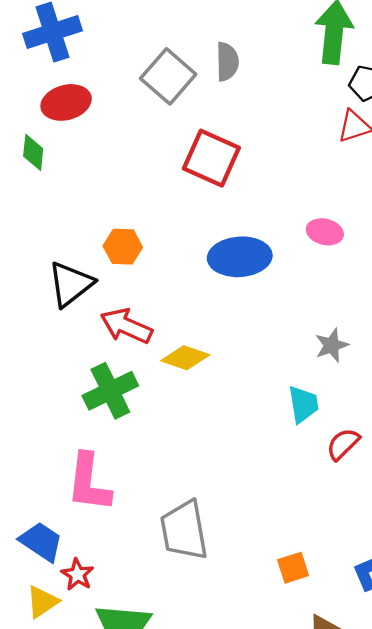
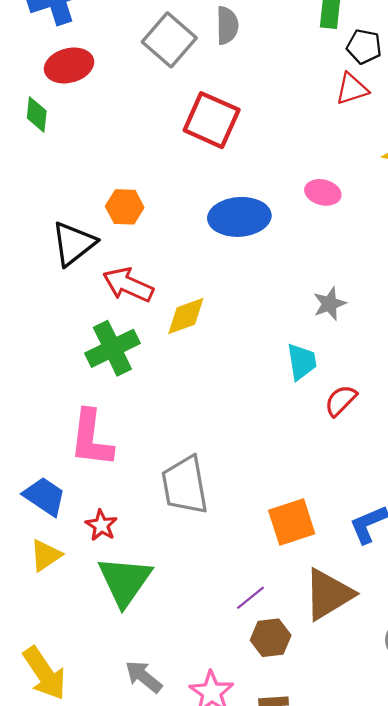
yellow diamond: (185, 358) -> (186, 316), turned -39
orange square: (293, 568) -> (292, 522), size x1.5
red star: (77, 575) -> (101, 525), moved

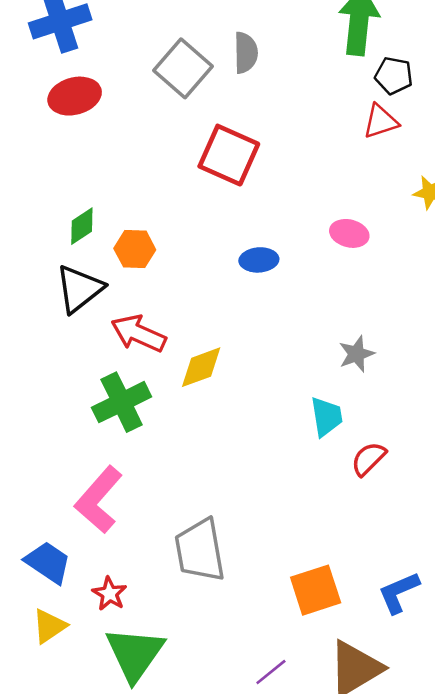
green diamond: (37, 114) -> (82, 226), moved, turned 51
blue ellipse: (239, 217) -> (259, 260), size x0.6
pink L-shape: (91, 438) -> (99, 500), turned 34

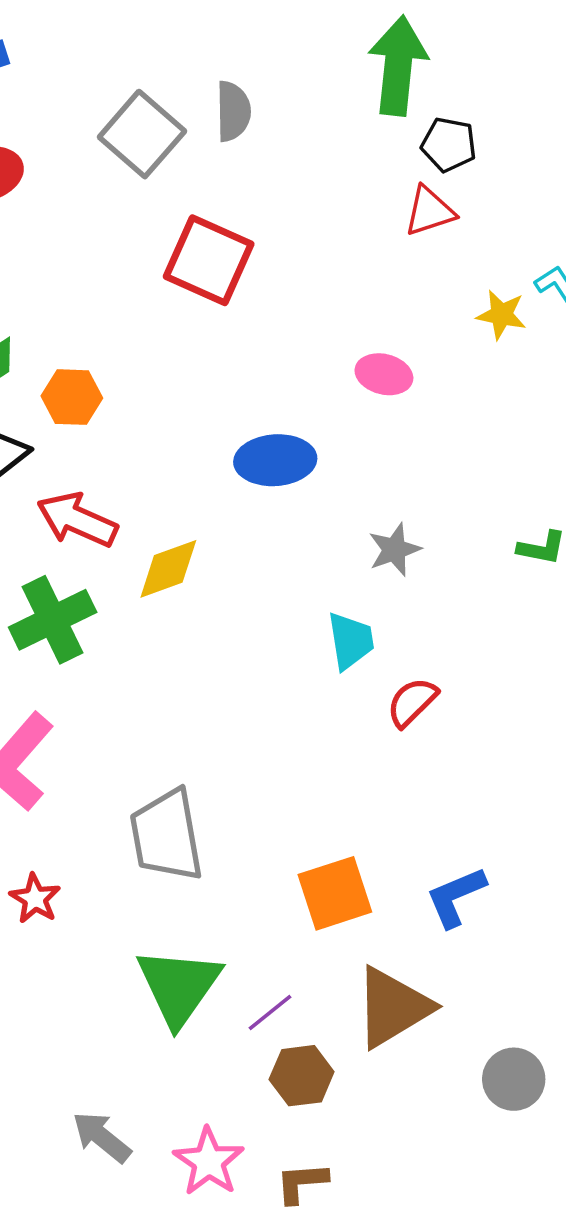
blue ellipse: (259, 260) -> (275, 460), moved, size x1.4
green triangle: (135, 654) -> (179, 986), moved

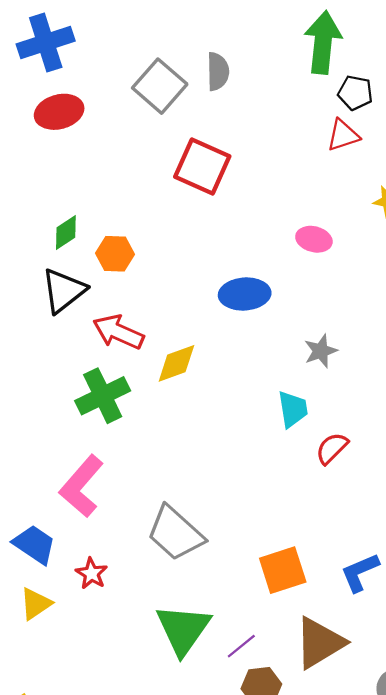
gray trapezoid: (167, 835) -> (175, 533), turned -38

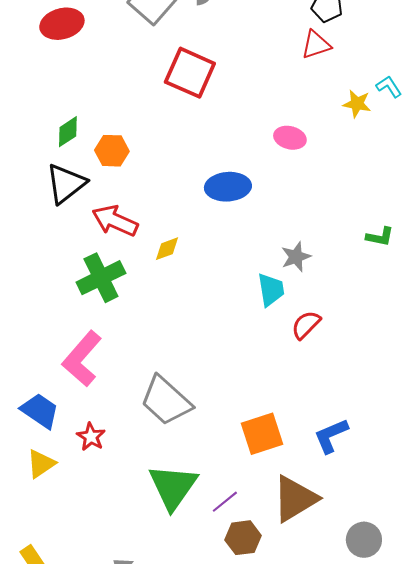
gray star: (321, 351) -> (296, 257), moved
yellow diamond: (176, 363) -> (167, 249), size x0.7

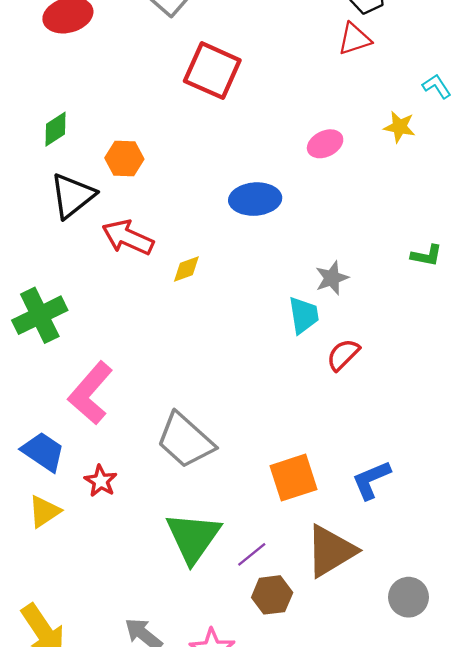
yellow star: (357, 104) -> (399, 127), moved
green diamond: (68, 132) -> (56, 129), moved
pink ellipse: (290, 138) -> (325, 144), turned -40
green cross: (101, 278) -> (40, 315), moved

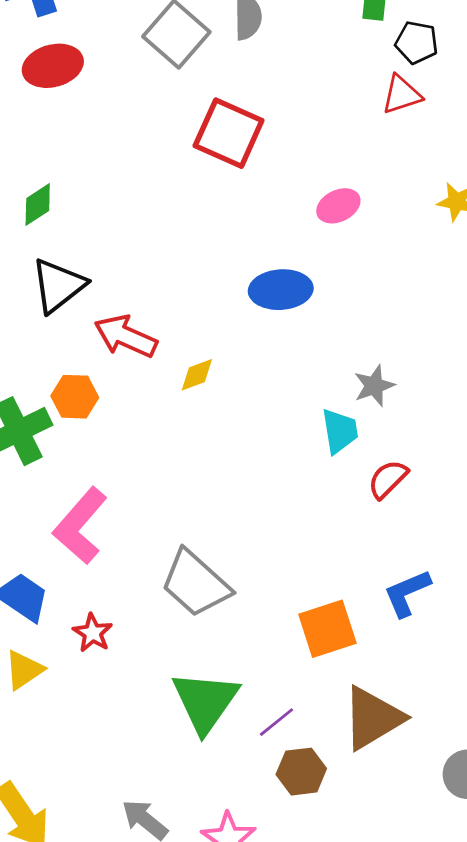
pink ellipse: (325, 144) -> (338, 206), moved
orange hexagon: (124, 158) -> (75, 397), moved
blue L-shape: (371, 480) -> (407, 593), moved

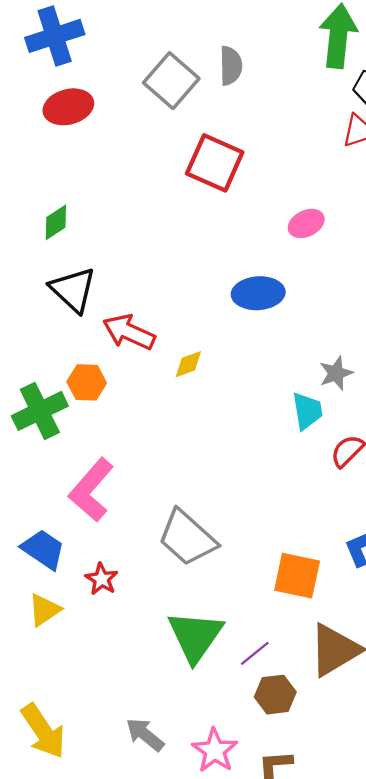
black triangle: (58, 285) -> (73, 290), turned -39
orange square: (327, 629) -> (297, 576), turned 30

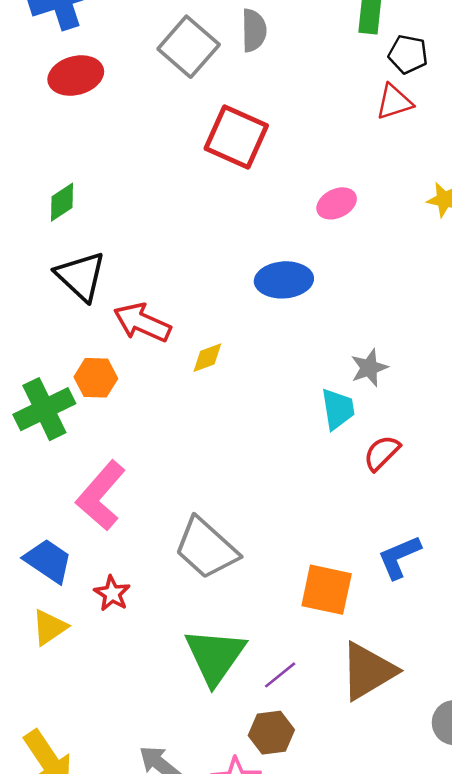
brown hexagon: (275, 695) -> (271, 733), moved

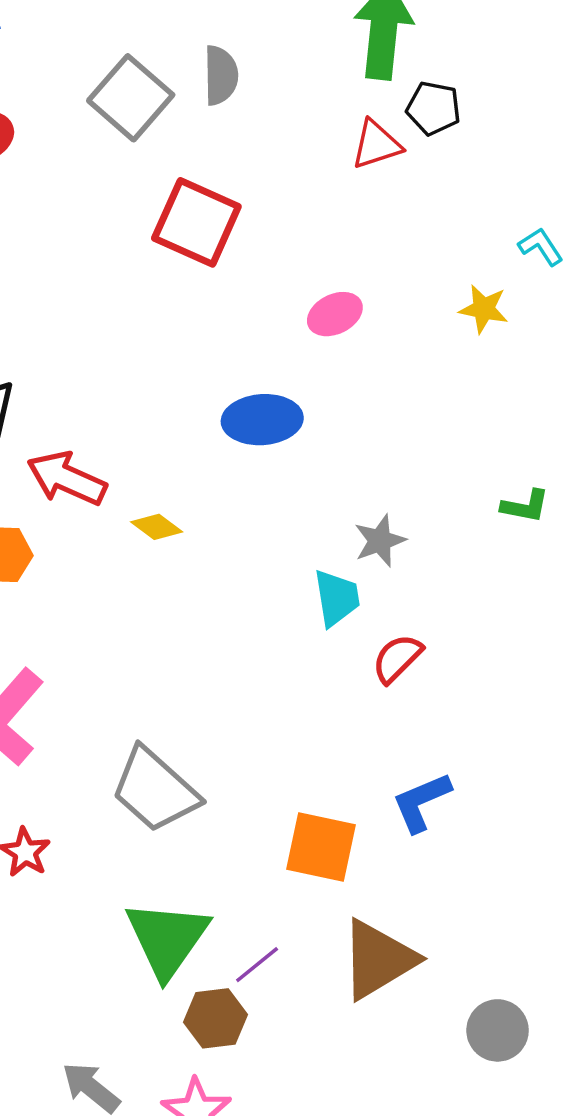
red triangle: (394, 102) -> (376, 145), moved
yellow diamond: (207, 358) -> (157, 527), turned 57
brown hexagon: (271, 733) -> (215, 1018), moved

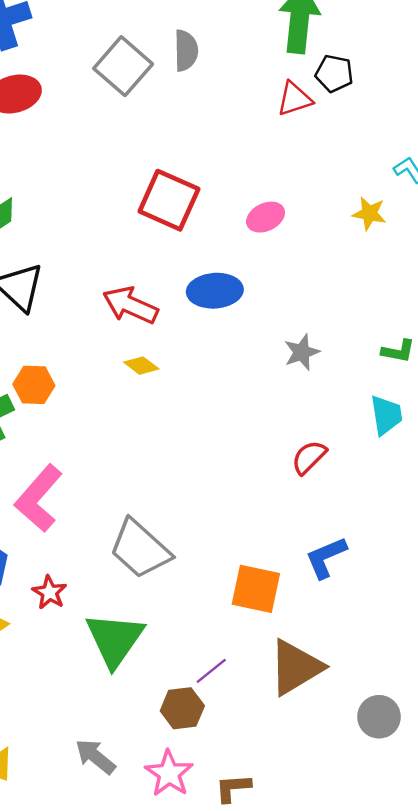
red square: (196, 222) -> (169, 200), moved
red arrow: (67, 478) -> (130, 305), moved
gray star: (380, 541) -> (302, 352), moved
cyan trapezoid: (337, 598) -> (386, 415), moved
green triangle: (167, 939) -> (115, 640), moved

